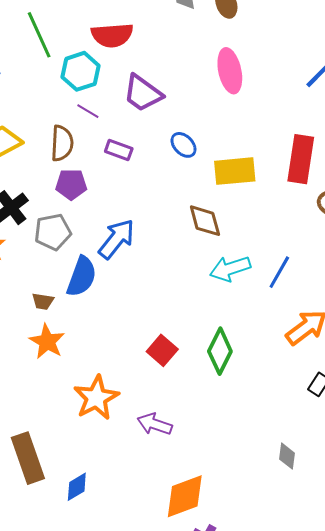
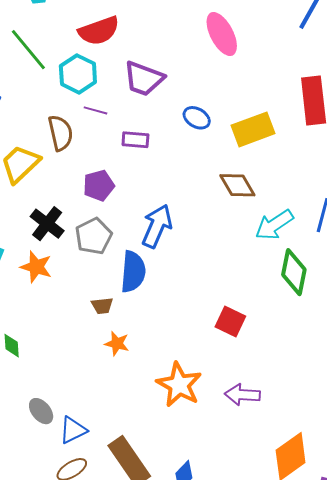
brown semicircle: (62, 143) -> (60, 133), moved
orange star: (47, 342) -> (117, 343), size x0.7
green diamond: (220, 351) -> (294, 272), moved

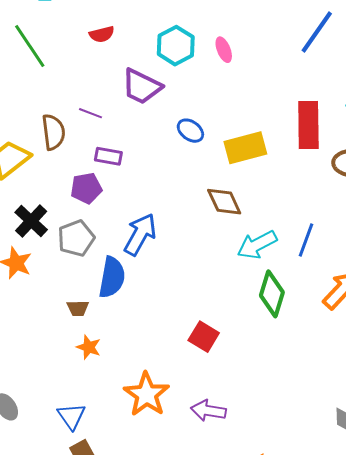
red semicircle: (99, 31) -> (102, 34), size x0.6
pink ellipse: (222, 34) -> (224, 50), size x0.6
cyan hexagon: (78, 74) -> (176, 46), moved
purple rectangle: (135, 140) -> (108, 156), moved
blue triangle: (73, 430) -> (71, 416), moved, turned -44

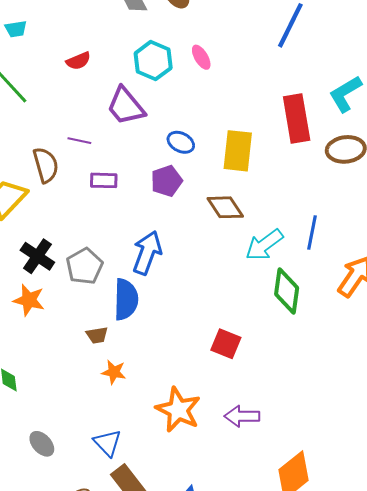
purple trapezoid: (142, 86) -> (126, 106), turned 33
yellow rectangle: (245, 148) -> (238, 151), turned -60
purple pentagon: (86, 188) -> (167, 181), moved

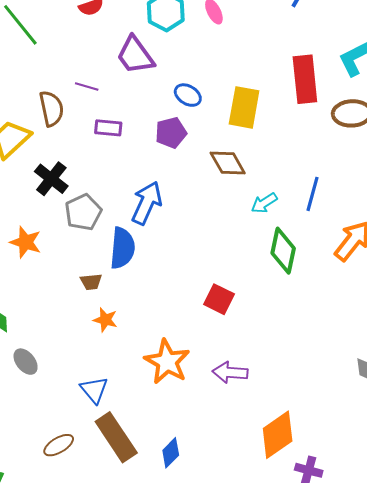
cyan arrow: (264, 245) -> (264, 203), size x0.7
black cross: (37, 256) -> (51, 179), moved
gray ellipse: (42, 444) -> (26, 362), moved

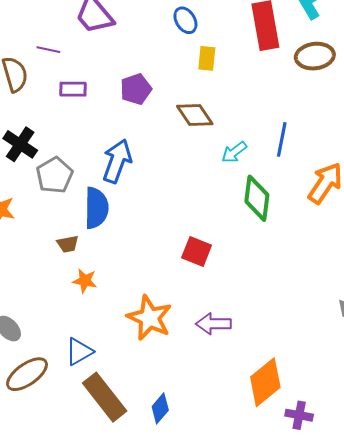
blue ellipse: (188, 95) -> (185, 20), moved, turned 32
yellow rectangle: (244, 107) -> (207, 58), size x0.6
blue triangle: (94, 390) -> (79, 352), turned 44
brown ellipse: (59, 445) -> (27, 374), moved, size x1.4

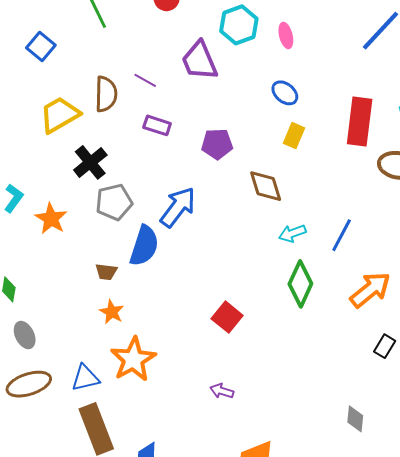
blue ellipse: (185, 20) -> (285, 93), turned -36
orange star: (150, 318) -> (133, 359), moved
purple arrow: (213, 324) -> (222, 391), size x0.7

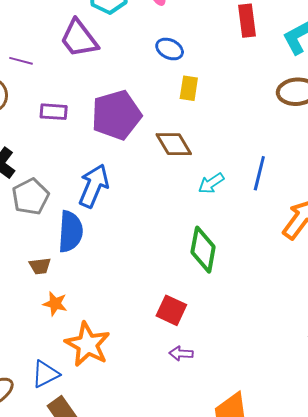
purple line: (145, 80) -> (21, 61), moved
red rectangle: (360, 122) -> (247, 21), moved, size x0.7
purple pentagon: (217, 144) -> (116, 115), size x1.6
green diamond: (300, 284) -> (203, 250), moved
red square: (227, 317) -> (171, 310), moved

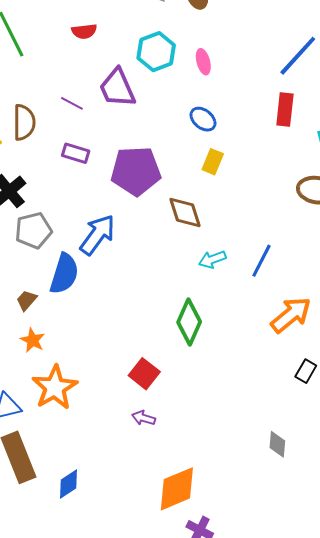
purple line: (21, 61) -> (72, 103), moved
brown trapezoid: (40, 266) -> (27, 300), turned 125

